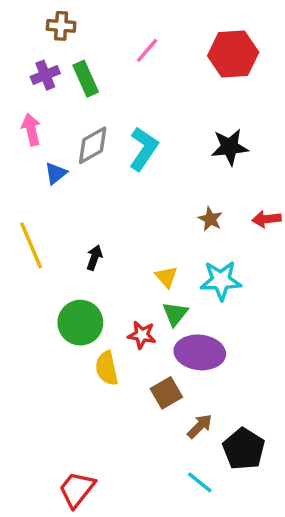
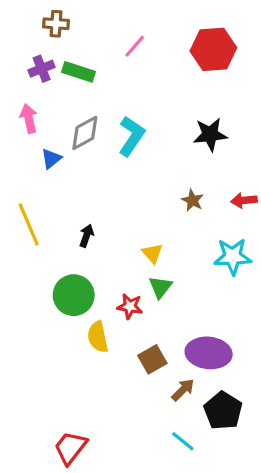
green rectangle: (86, 79) -> (78, 72), turned -48
cyan star: (221, 280) -> (233, 257), moved
purple ellipse: (200, 352) -> (209, 353), moved

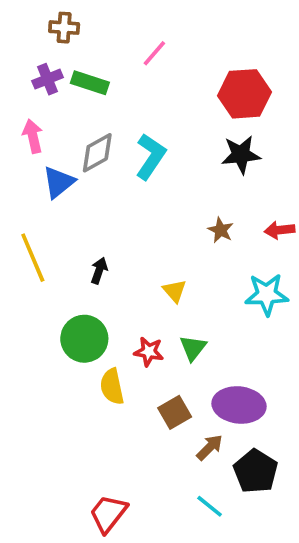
red hexagon: (213, 49) -> (245, 94), moved
blue triangle: (51, 159) -> (59, 182), size x1.4
green triangle: (160, 287) -> (193, 348), moved
red trapezoid: (70, 448) -> (108, 514), moved

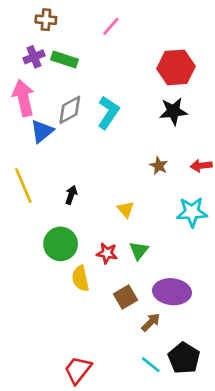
pink line: (154, 53) -> (111, 26), moved
pink arrow: (33, 136) -> (23, 98), size x1.5
black pentagon: (256, 471) -> (184, 358), moved

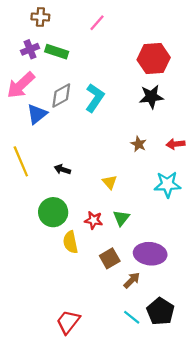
pink arrow: (23, 98) -> (21, 85), turned -120
black arrow: (71, 195) -> (62, 169), turned -91

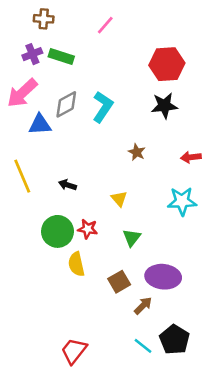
blue triangle: (37, 114) -> (40, 124), turned 35
brown star: (139, 144) -> (137, 152), moved
red star: (94, 220) -> (88, 229), moved

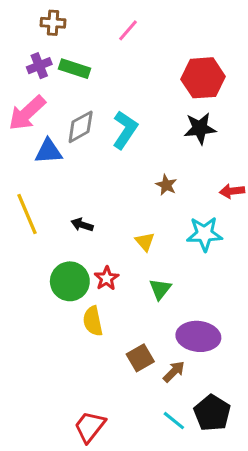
cyan star: (182, 201) -> (204, 234), moved
red star: (88, 229) -> (107, 278), turned 30
brown square: (119, 282) -> (140, 358), moved

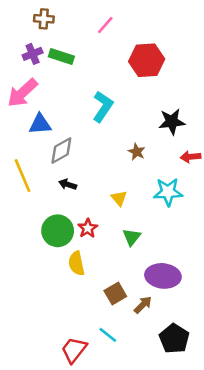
red hexagon: (203, 78) -> (147, 60), moved
gray diamond: (81, 127) -> (61, 151), moved
black star: (200, 128) -> (172, 122), moved
cyan line: (174, 421) -> (108, 335), moved

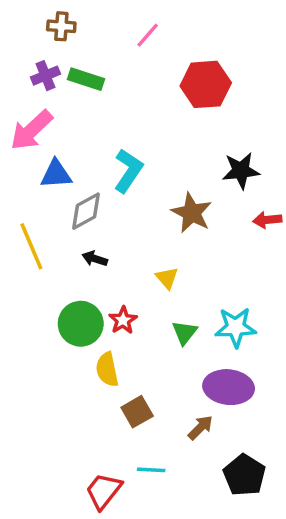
cyan L-shape: (103, 107) -> (128, 171), moved
brown star: (137, 152) -> (192, 213), size x1.6
cyan star: (168, 192) -> (236, 327), moved
brown square: (115, 293) -> (137, 412), moved
cyan line: (108, 335) -> (151, 470), turned -36

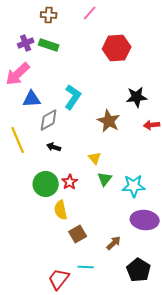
brown cross: (61, 26) -> (49, 15), moved
pink line: (148, 35) -> (90, 13), moved
green triangle: (185, 333) -> (105, 179), moved
purple ellipse: (229, 387) -> (145, 220), moved

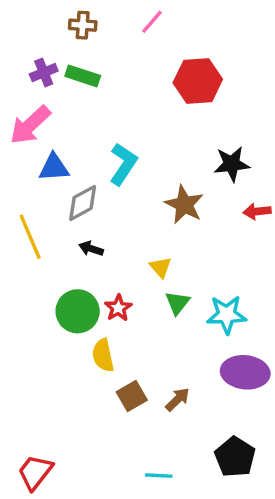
brown arrow: (114, 243) -> (177, 399), moved
cyan line: (86, 267) -> (159, 476), moved
red trapezoid: (59, 279) -> (35, 472), moved

